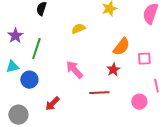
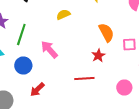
orange semicircle: (121, 47) -> (106, 32), turned -66
pink arrow: (74, 70) -> (49, 50), moved
blue circle: (29, 80) -> (23, 66), moved

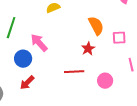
blue circle: (23, 66) -> (23, 59), moved
pink circle: (124, 88) -> (105, 81), moved

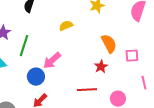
pink arrow: (39, 43) -> (52, 61), turned -90

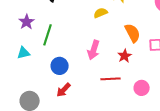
yellow semicircle: (66, 26) -> (101, 13), moved
pink arrow: (52, 61) -> (94, 50), moved, turned -30

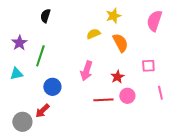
orange semicircle: (133, 33) -> (120, 43), moved
pink circle: (142, 88) -> (127, 96), moved
red arrow: (64, 90) -> (42, 111), moved

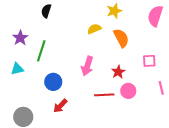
red arrow: (42, 111) -> (60, 106), moved

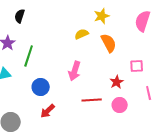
black semicircle: (46, 11) -> (20, 16), moved
red star: (118, 72) -> (117, 82), moved
pink circle: (128, 91) -> (120, 105), moved

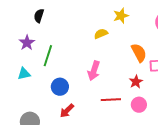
orange semicircle: (109, 43) -> (139, 53), moved

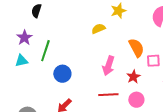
pink arrow: (94, 71) -> (108, 66), moved
cyan triangle: (24, 74) -> (21, 61), moved
blue circle: (60, 87) -> (62, 74), moved

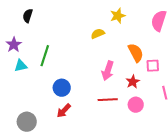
black semicircle: (36, 11) -> (28, 16), moved
purple star: (24, 38) -> (14, 45), moved
blue circle: (62, 74) -> (62, 88), moved

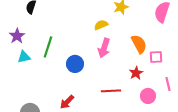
pink arrow: (108, 71) -> (104, 48), moved
blue circle: (62, 88) -> (75, 64), moved
pink circle: (136, 105) -> (148, 96), moved

